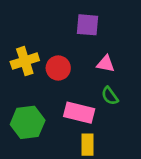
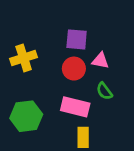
purple square: (87, 25) -> (77, 39), moved
red circle: (58, 68) -> (74, 69), moved

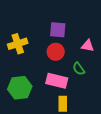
pink triangle: (100, 61) -> (88, 46), moved

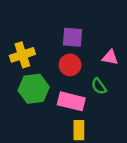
green hexagon: (20, 88) -> (34, 89), moved

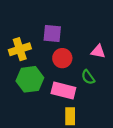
purple square: (73, 37) -> (52, 34), moved

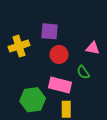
green hexagon: (30, 79) -> (33, 100), moved

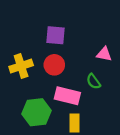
yellow cross: (19, 46) -> (21, 66), moved
red circle: (59, 54) -> (54, 65), moved

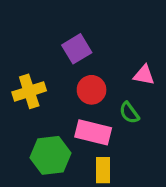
purple square: (55, 35) -> (77, 49), turned -36
red circle: (54, 65) -> (92, 90), moved

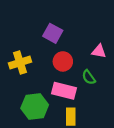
purple square: (77, 49) -> (53, 33), turned -30

